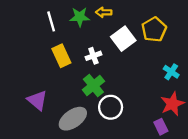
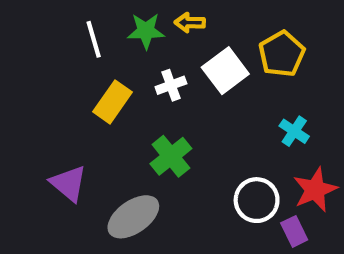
yellow rectangle: (61, 56) -> (112, 102), turned 60
white cross: (93, 56) -> (171, 85), moved
cyan cross: (171, 72) -> (294, 131), moved
white circle: (111, 107) -> (257, 200), moved

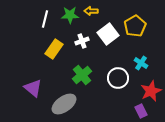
white line: (94, 39) -> (45, 19), turned 30
white circle: (257, 200) -> (118, 78), moved

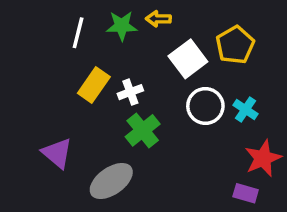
white cross: (82, 41) -> (130, 92), moved
white circle: (118, 78) -> (205, 106), moved
purple rectangle: (141, 111) -> (246, 193), turned -48

